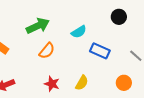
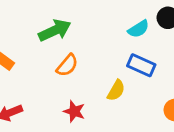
cyan semicircle: (79, 32) -> (138, 29), moved
yellow semicircle: (82, 83) -> (116, 90), moved

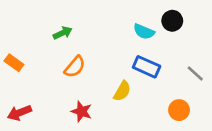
cyan semicircle: (138, 29) -> (144, 32), turned 55
green arrow: (55, 30) -> (63, 33), size x0.6

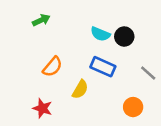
black circle: (172, 21) -> (124, 37), moved
green arrow: (63, 33) -> (41, 20), moved
orange semicircle: (75, 67) -> (52, 67), moved

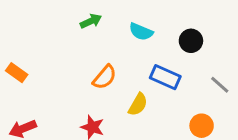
cyan semicircle: (100, 34) -> (141, 32), moved

